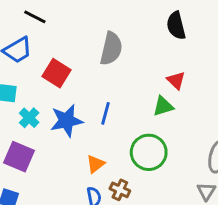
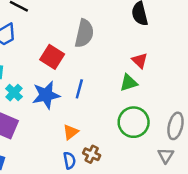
red square: (56, 73) -> (52, 57), moved
green circle: (149, 152) -> (134, 122), moved

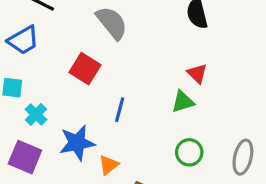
gray semicircle: (84, 33) -> (112, 23), moved, turned -52
blue star: (46, 95) -> (77, 143), moved
green circle: (134, 122) -> (189, 152), size x0.7

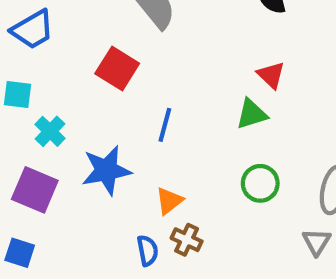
orange triangle: (109, 165) -> (169, 201), moved

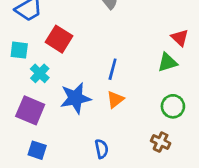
red square: (117, 69) -> (59, 39), moved
orange triangle: (169, 201) -> (115, 99), moved
brown cross: (187, 240) -> (161, 142), moved
blue square: (20, 253) -> (37, 150), moved

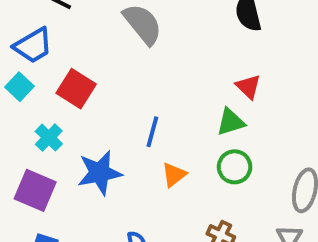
cyan square: (19, 50) -> (19, 87), moved, turned 36
orange triangle: (115, 99) -> (174, 175), moved
green circle: (173, 106) -> (235, 167), moved

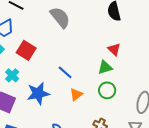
blue line: (152, 132) -> (65, 72), turned -63

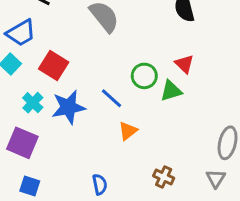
green circle: (107, 90) -> (144, 76), moved
blue star: (38, 93) -> (68, 107), moved

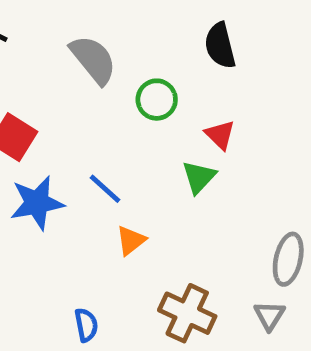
green circle: (144, 76) -> (157, 100), moved
green triangle: (171, 91) -> (199, 177), turned -30
brown cross: (164, 177) -> (187, 313), size x1.6

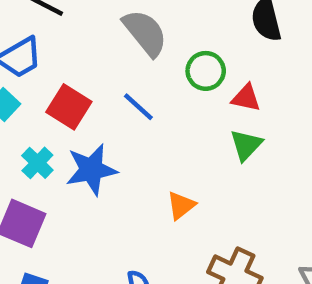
red triangle: (220, 135) -> (246, 98), moved, turned -32
blue line: (105, 189) -> (138, 107), moved

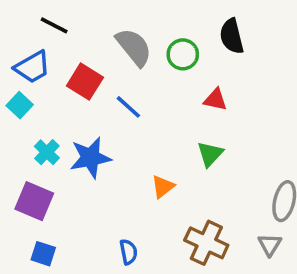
green circle: (206, 71) -> (183, 54), moved
red square: (69, 107) -> (85, 82), moved
green triangle: (246, 145) -> (210, 154), moved

